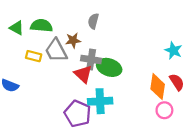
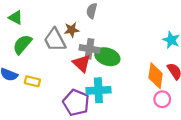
green semicircle: (41, 26) -> (22, 44), moved, turned -55
yellow rectangle: (34, 56) -> (32, 81), moved

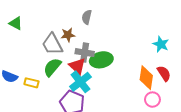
green semicircle: (22, 44) -> (52, 67), moved
green ellipse: (107, 57) -> (101, 60), turned -30
cyan cross: (98, 90) -> (80, 82), moved, turned -35

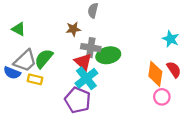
green triangle: (16, 23) -> (19, 29), moved
gray trapezoid: (52, 44) -> (25, 61), moved, turned -105
green semicircle: (52, 67) -> (44, 59), moved

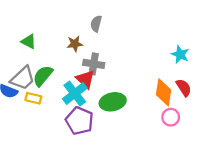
green triangle: (19, 29) -> (29, 41), moved
green ellipse: (108, 55) -> (113, 102), moved
cyan cross: (86, 78) -> (75, 94), moved

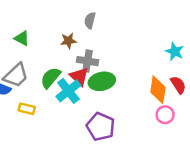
green semicircle: (43, 76) -> (51, 78), moved
yellow rectangle: (33, 98) -> (27, 109), moved
green ellipse: (113, 102) -> (102, 81), moved
purple pentagon: (80, 121) -> (101, 127), moved

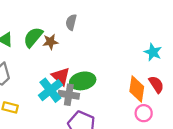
gray cross: (88, 61) -> (69, 95), moved
green semicircle: (51, 78) -> (33, 37), moved

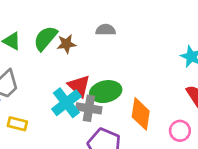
gray semicircle: (71, 22) -> (106, 30), moved, turned 77
orange diamond: (137, 89) -> (141, 114), moved

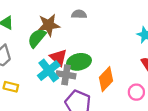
green semicircle: (45, 38) -> (37, 38), moved
brown star: (66, 44) -> (49, 25), size x1.5
orange diamond: (141, 114) -> (106, 79), turned 35

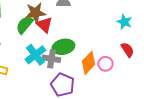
red triangle: (58, 58) -> (44, 25), moved
pink circle: (136, 92) -> (105, 64), moved

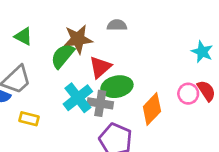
red triangle: (44, 25) -> (100, 67), moved, turned 36
pink circle: (105, 64) -> (188, 94), moved

